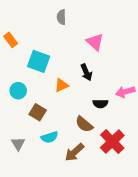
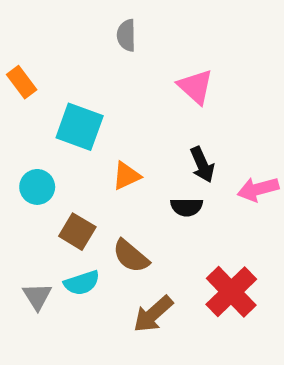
black arrow: (86, 72) -> (202, 165), moved
black semicircle: (100, 104) -> (187, 207), moved
brown semicircle: (84, 124) -> (131, 256), moved
cyan semicircle: (50, 137) -> (82, 283), moved

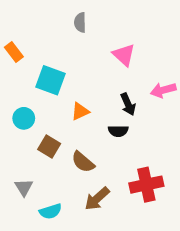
pink arrow: (258, 189) -> (163, 90), moved
cyan semicircle: (82, 283) -> (51, 211), moved
red cross: (231, 292) -> (146, 185), turned 32

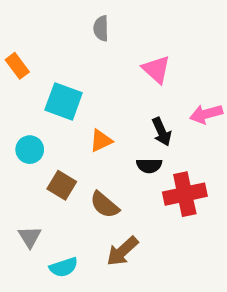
red cross: (146, 185) -> (185, 194), moved

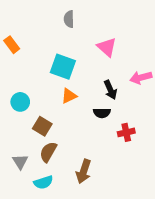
cyan square: (64, 101) -> (63, 67), moved
red cross: (185, 194) -> (126, 132), size x0.6
brown semicircle: (105, 205) -> (48, 152), moved, turned 80
brown arrow: (122, 251) -> (84, 171), turned -30

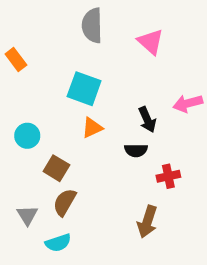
gray semicircle: (69, 19) -> (92, 25), size x1.5
pink triangle: (107, 47) -> (151, 42), moved
brown arrow: (84, 171) -> (147, 222), moved

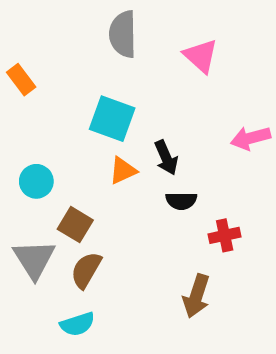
black arrow: (147, 120) -> (166, 158), moved
gray triangle: (27, 215) -> (34, 259), moved, size x1.5

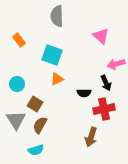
pink triangle: (201, 56) -> (101, 36), moved
orange rectangle: (21, 80) -> (19, 40), moved
black arrow: (166, 158) -> (106, 83), moved
red cross: (225, 235) -> (104, 109), size x1.5

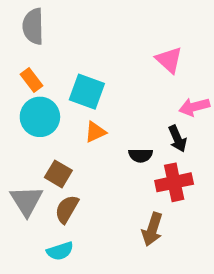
gray semicircle: (57, 16) -> (33, 26), moved
orange rectangle: (19, 40) -> (32, 80), moved
cyan circle: (17, 84) -> (40, 117), moved, size x1.5

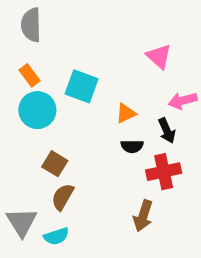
orange triangle: (95, 132) -> (126, 113), moved
gray triangle: (26, 201) -> (22, 222), moved

